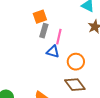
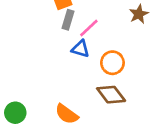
pink line: (59, 37) -> (89, 28), turned 35

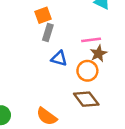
brown star: (139, 14) -> (99, 53), moved
pink line: (89, 28) -> (91, 40), moved, turned 36

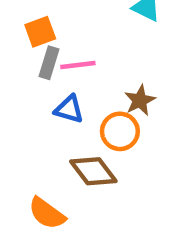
pink line: (91, 40) -> (78, 65), moved
brown diamond: (86, 99) -> (93, 171), moved

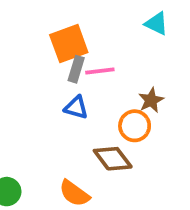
orange square: (40, 32) -> (69, 44), size x1.5
blue triangle: (69, 109) -> (76, 108), moved

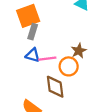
pink line: (100, 71) -> (47, 59), moved
brown diamond: (113, 159) -> (55, 87), turned 30

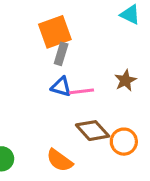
orange circle: (69, 66) -> (124, 142), moved
brown diamond: (55, 87) -> (92, 131), turned -35

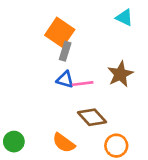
orange square: (55, 32) -> (60, 32), turned -36
brown star: (125, 80) -> (120, 74), size x1.4
orange circle: (124, 142) -> (116, 146), moved

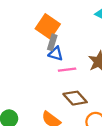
blue triangle: (65, 80) -> (56, 54), moved

